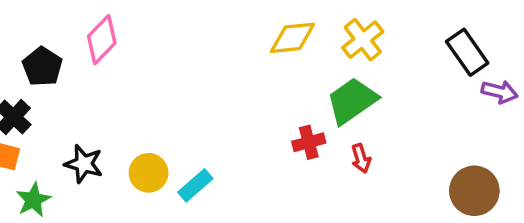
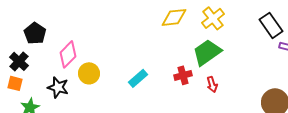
pink diamond: (102, 40) -> (68, 54), moved
yellow circle: (149, 173) -> (89, 73), moved
cyan rectangle: (195, 185) -> (138, 78), moved

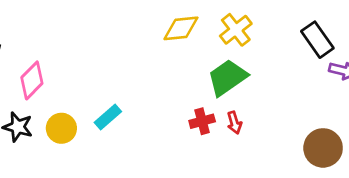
yellow circle: (89, 73) -> (61, 128), moved
red cross: (183, 75) -> (202, 121), moved
cyan rectangle: (138, 78) -> (108, 117), moved

